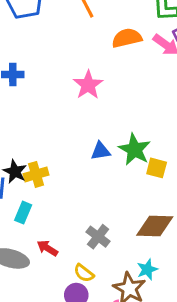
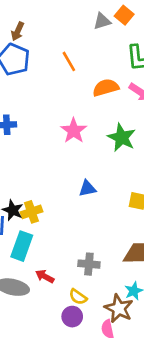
green star: (135, 150) -> (122, 138), moved
cyan rectangle: (23, 213) -> (22, 246), size x1.5
gray cross: (98, 237) -> (89, 264), turned -30

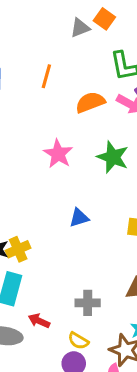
orange line: (69, 61) -> (46, 76), turned 50

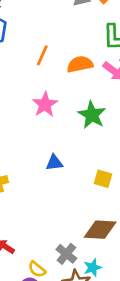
orange line: (46, 76) -> (42, 55), moved
gray cross: (88, 303) -> (66, 254), moved, turned 30

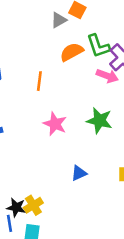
orange semicircle: (80, 64) -> (72, 52), moved

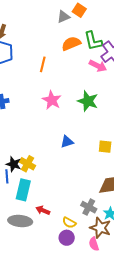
yellow cross: (33, 205) -> (28, 164), turned -35

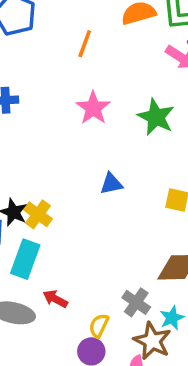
yellow semicircle: (69, 223) -> (99, 326), turned 80

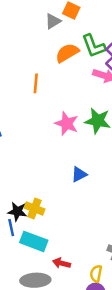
pink star: (93, 108) -> (67, 124), moved
cyan rectangle: (25, 259) -> (34, 241), turned -75

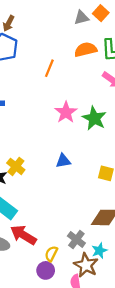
yellow cross: (34, 209) -> (16, 166), moved
red arrow: (61, 263) -> (23, 235), size x1.6

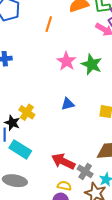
red arrow: (23, 235) -> (63, 161), moved
yellow semicircle: (51, 254) -> (64, 186), turned 80

